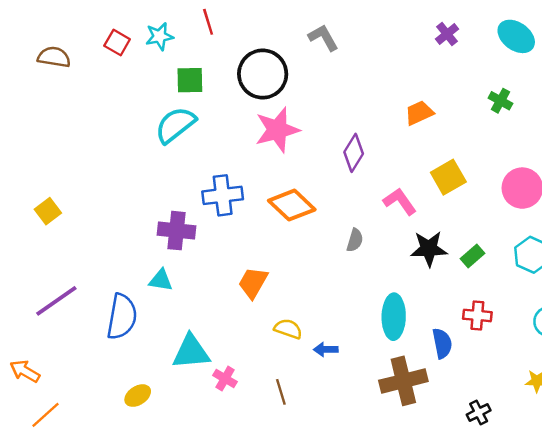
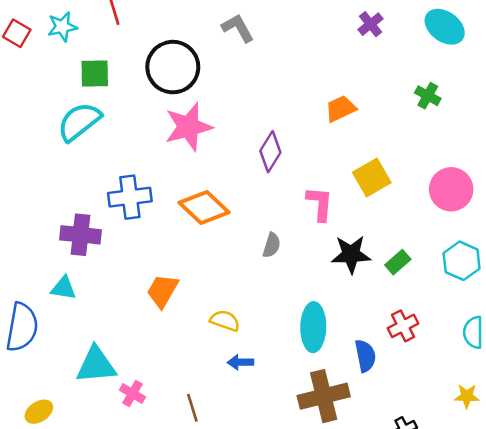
pink L-shape: (400, 201) -> (320, 204), turned 40
red cross: (477, 315) -> (403, 326), turned -32
yellow semicircle: (288, 329) -> (225, 321), moved

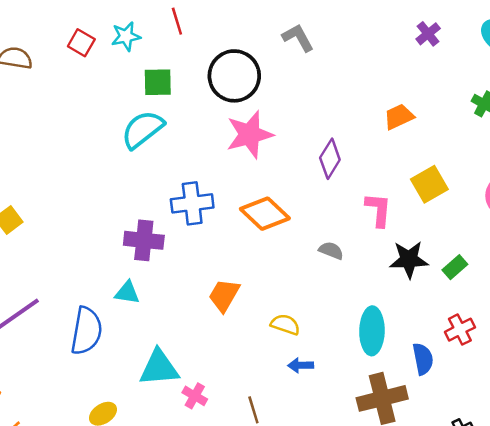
gray semicircle: (272, 245) -> (331, 251), turned -85

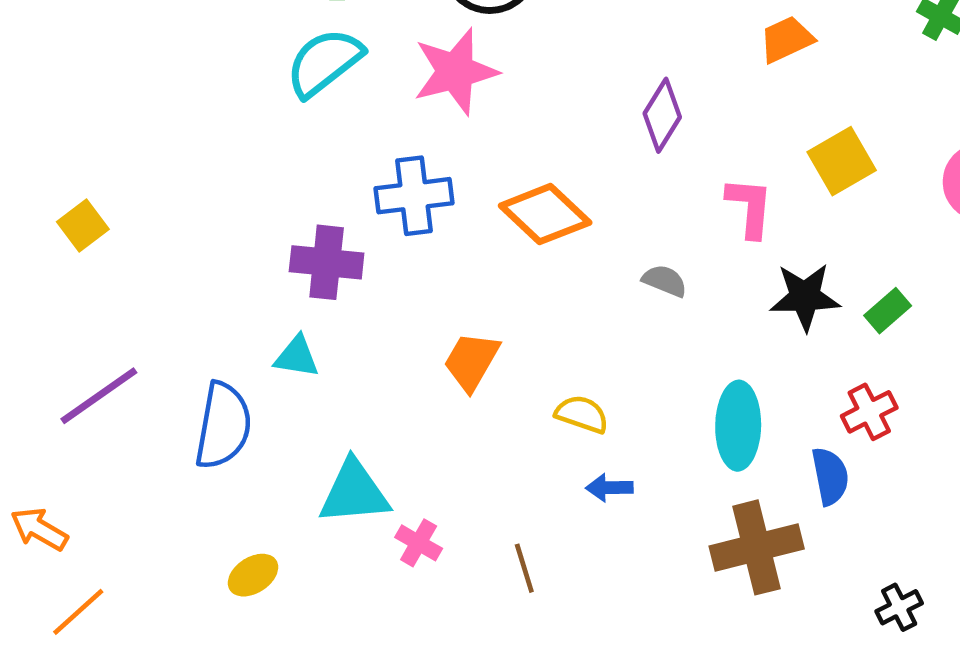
pink star: (250, 135) -> (455, 72), moved
red cross: (460, 330) -> (869, 412), moved

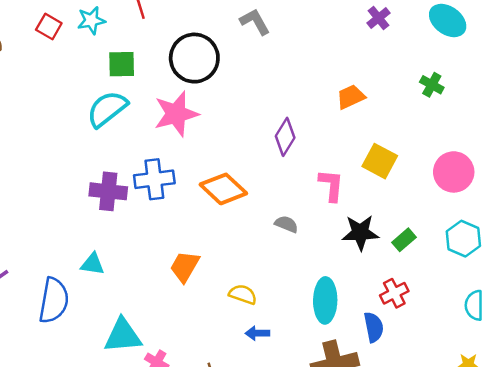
yellow square: (842, 161) -> (380, 161), turned -32
purple cross: (327, 262) -> (108, 191), moved

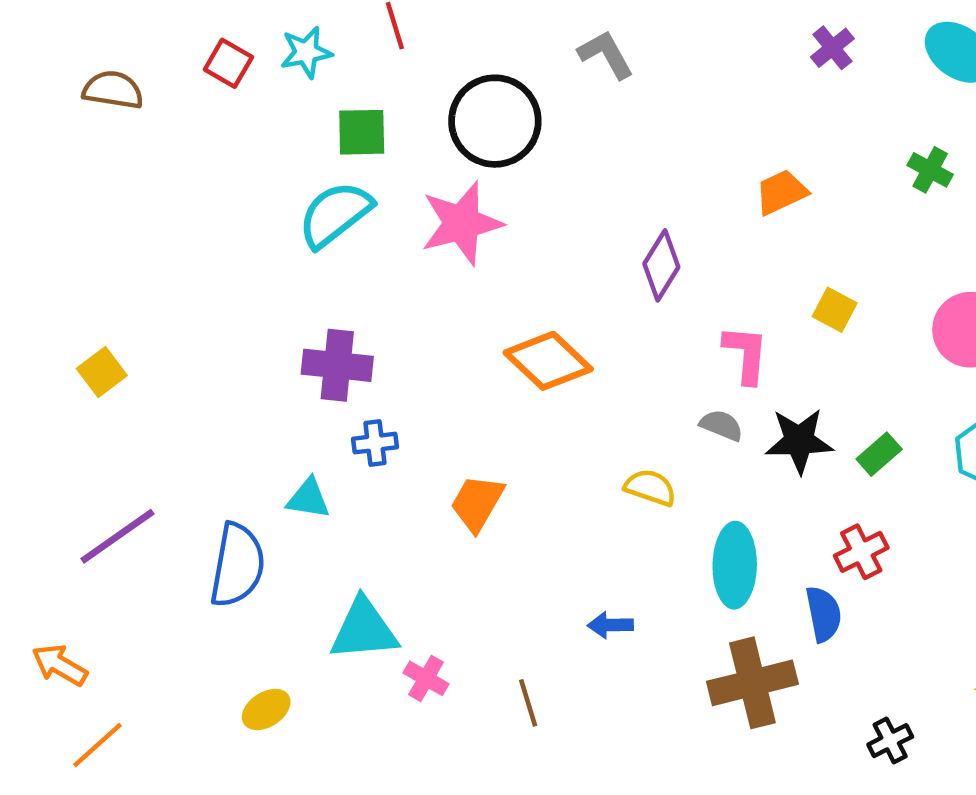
yellow square: (380, 161) -> (835, 310), size x0.7
blue cross: (154, 179) -> (375, 443), moved, size x0.6
gray semicircle: (286, 224) -> (721, 425), moved
yellow semicircle: (243, 294) -> (650, 487), moved

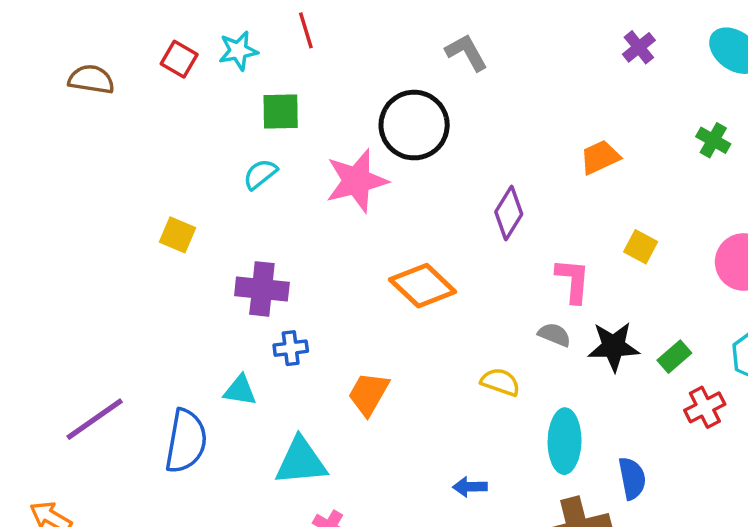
black circle: (495, 121) -> (414, 125), moved
cyan semicircle: (335, 214) -> (260, 174), size x0.6
yellow square: (102, 372) -> (177, 235), moved, turned -30
red cross: (861, 552) -> (705, 407), moved
cyan triangle: (364, 630) -> (301, 461), moved

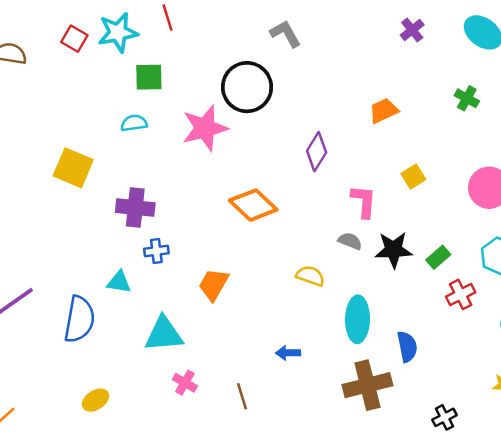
cyan star: (238, 51) -> (118, 32), size x1.4
cyan semicircle: (260, 174) -> (134, 123), turned 30
yellow square: (177, 235) -> (73, 168), size x1.5
yellow square: (641, 247) -> (413, 176), turned 30

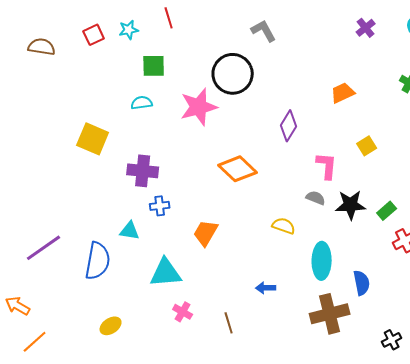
cyan star: (118, 32) -> (129, 30), size x0.6
red square: (74, 39) -> (94, 35), turned 35

